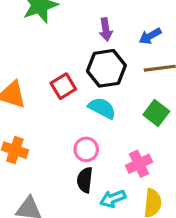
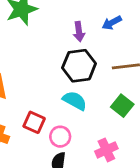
blue arrow: (150, 36) -> (112, 23), moved
red square: (63, 86) -> (34, 122), moved, turned -35

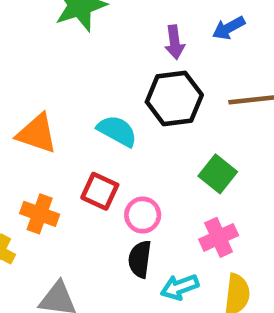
cyan semicircle: (75, 101) -> (117, 131), moved
green square: (122, 106) -> (218, 174), moved

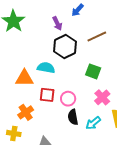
orange triangle: (37, 134) -> (24, 78), moved
orange cross: (40, 214) -> (26, 112), turned -35

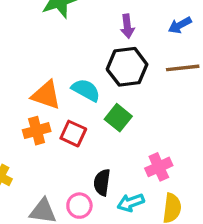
blue arrow: (77, 10) -> (180, 25), moved
green square: (93, 71) -> (118, 118), moved
pink circle: (68, 99) -> (79, 206), moved
orange cross: (26, 112) -> (37, 131), moved

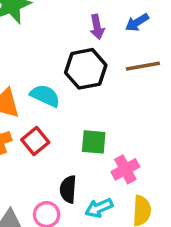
purple arrow: (127, 26) -> (97, 27), moved
green square: (118, 118) -> (94, 142), moved, turned -30
red square: (73, 134) -> (35, 141), turned 30

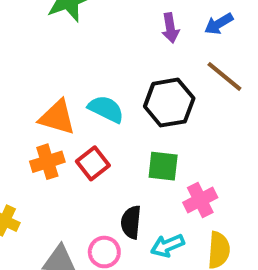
brown line: (143, 66) -> (224, 76), turned 48
black hexagon: (86, 69) -> (169, 103), moved

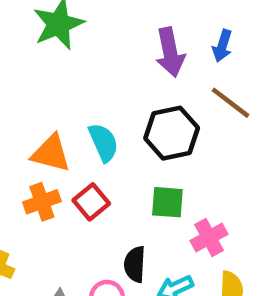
blue arrow: (219, 24) -> (222, 46), turned -40
purple arrow: (170, 28) -> (170, 52), size x1.5
cyan semicircle: (106, 109) -> (103, 142), turned 42

